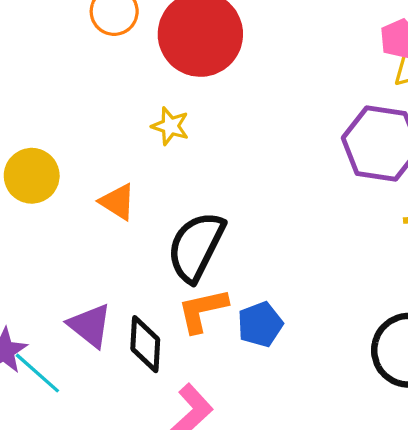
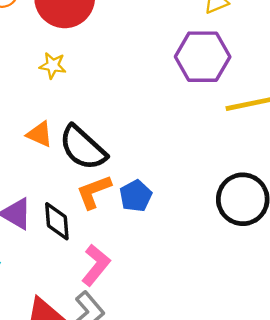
orange triangle: (117, 202) -> (40, 134), moved
black semicircle: (196, 247) -> (83, 148), turned -66

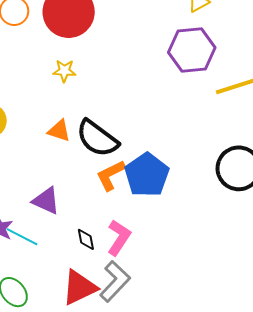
blue pentagon: (136, 196) -> (147, 175), size x1.6
black diamond: (57, 221) -> (86, 239), moved, size x0.7

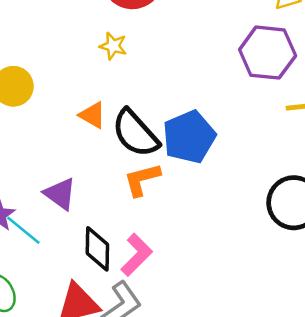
blue pentagon: (147, 175) -> (189, 137), moved
black diamond: (86, 239) -> (97, 249), size x1.6

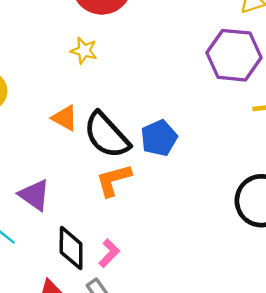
blue pentagon: (189, 137) -> (159, 138), size x0.7
pink L-shape: (137, 255) -> (109, 253), size x0.7

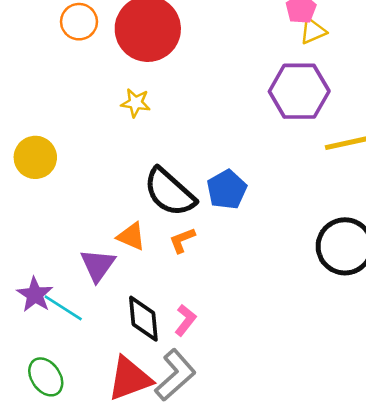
orange triangle: (65, 118) -> (131, 236), moved
orange L-shape: (114, 180) -> (182, 240), size x0.7
purple triangle: (34, 195) -> (98, 265), turned 36

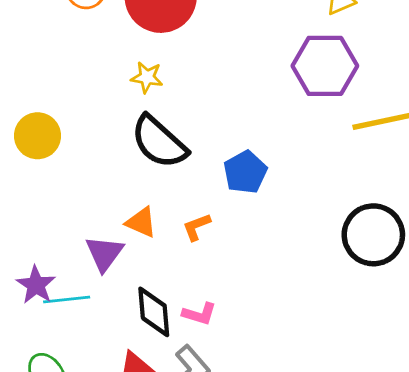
black semicircle: (170, 192) -> (159, 142), moved
cyan line: (63, 308) -> (67, 300), turned -39
pink L-shape: (185, 320) -> (199, 314), turned 68

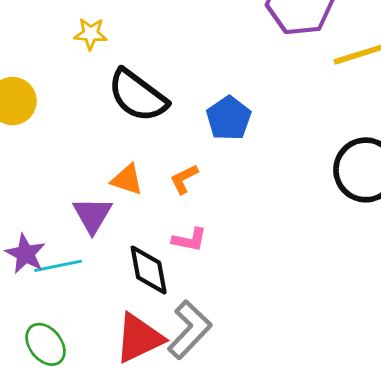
yellow star: (147, 77) -> (91, 34), moved
pink L-shape: (199, 314) -> (189, 240), moved

